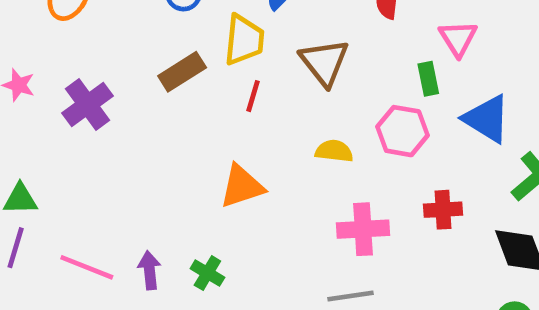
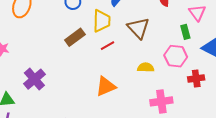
red line: (253, 96) -> (108, 46), turned 48
purple cross: (87, 105) -> (34, 79), moved
red cross: (443, 210) -> (196, 78), moved

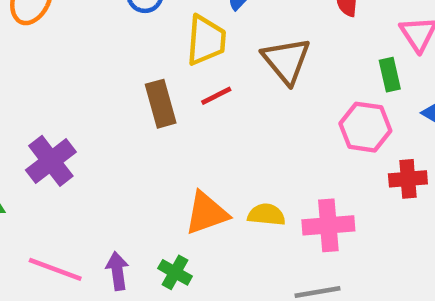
brown rectangle: (75, 37) -> (161, 104), moved, turned -72
yellow semicircle: (146, 67) -> (266, 215), moved
orange triangle: (106, 86) -> (206, 213), moved

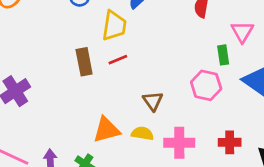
brown triangle: (286, 61) -> (153, 101), moved, size x0.7
red cross: (408, 179) -> (230, 142), moved

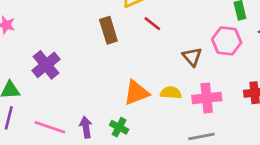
red line: (118, 60) -> (152, 24), moved, turned 66
brown triangle: (153, 101) -> (192, 57), moved

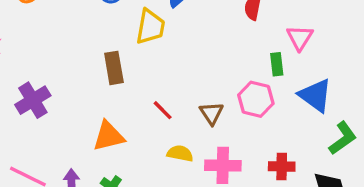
red line: (152, 24) -> (163, 110), moved
orange triangle: (136, 93) -> (109, 136), moved

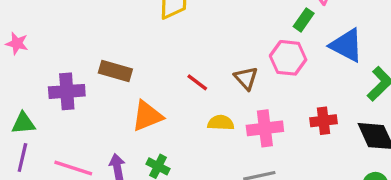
green rectangle: (277, 64) -> (304, 20), turned 50
brown rectangle: (114, 68) -> (115, 71), moved, turned -56
purple cross: (33, 100) -> (67, 91), turned 36

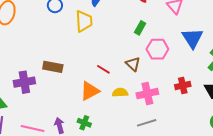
green rectangle: (304, 20) -> (140, 28), moved
blue triangle: (347, 45) -> (192, 38), turned 35
orange triangle: (147, 116) -> (90, 91), moved

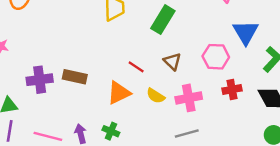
green rectangle: (140, 28) -> (163, 20), moved, size x1.6
pink hexagon: (157, 49) -> (216, 57), moved
brown rectangle: (53, 67) -> (75, 77), moved
yellow semicircle: (120, 93) -> (156, 96), turned -147

